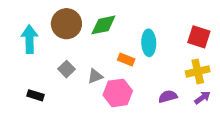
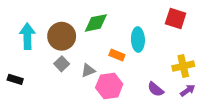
brown circle: (66, 24) -> (62, 36), moved
red square: (199, 37) -> (176, 19), moved
black rectangle: (35, 95) -> (15, 79), moved
purple semicircle: (168, 96) -> (156, 89), turned -126

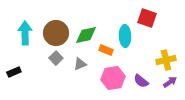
red square: (176, 19) -> (147, 18), moved
green diamond: (96, 23) -> (86, 35), moved
black rectangle: (15, 79) -> (14, 72), turned -40
pink hexagon: (109, 86) -> (113, 78), moved

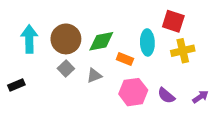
yellow cross: (166, 60) -> (183, 51), moved

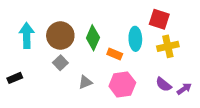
green diamond: (101, 41) -> (93, 38), turned -55
gray triangle: (94, 76) -> (85, 82), moved
purple semicircle: (166, 96) -> (164, 84), moved

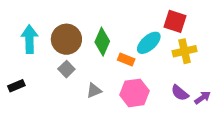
cyan ellipse: (135, 39) -> (149, 43), turned 50

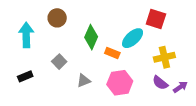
brown circle: (66, 39) -> (57, 18), moved, size x0.7
yellow cross: (185, 51) -> (164, 57), moved
black rectangle: (16, 86) -> (25, 76), moved

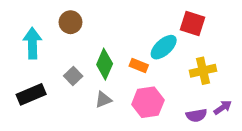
green diamond: (91, 37) -> (105, 64), moved
black rectangle: (25, 76) -> (31, 94), size x1.5
purple semicircle: (160, 83) -> (196, 115), moved, turned -49

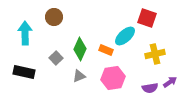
black rectangle: (31, 94) -> (24, 72), turned 35

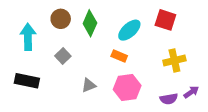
cyan ellipse: (125, 36) -> (129, 30), moved
green diamond: (80, 49) -> (90, 23), moved
gray square: (56, 58) -> (63, 56), moved

